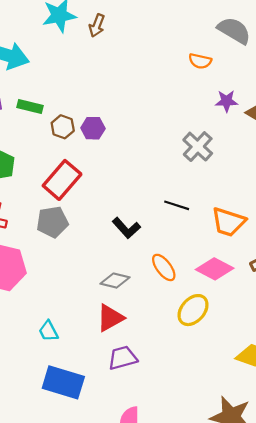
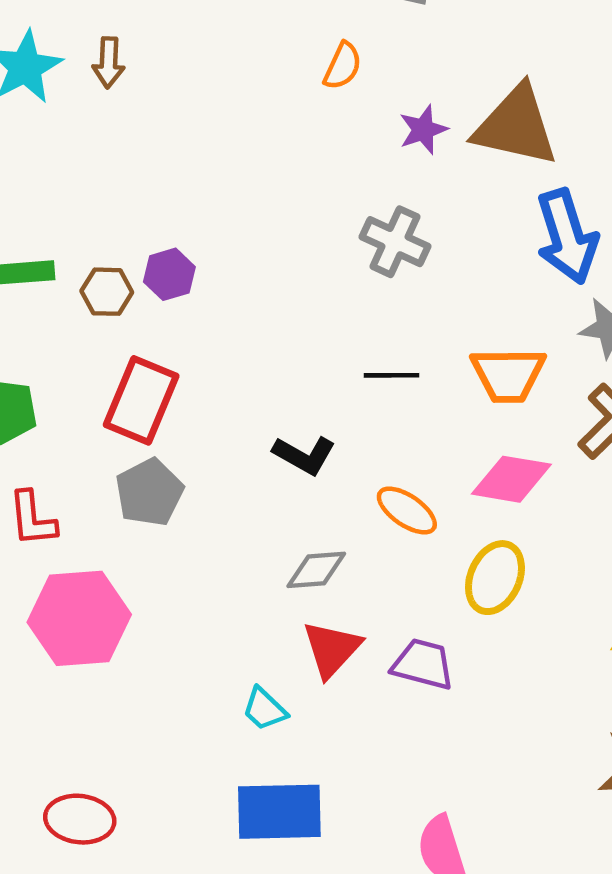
orange semicircle: (200, 61) -> (343, 66), turned -60
cyan trapezoid: (48, 331) -> (265, 709), moved
purple trapezoid: (123, 358) -> (423, 664), moved, turned 48

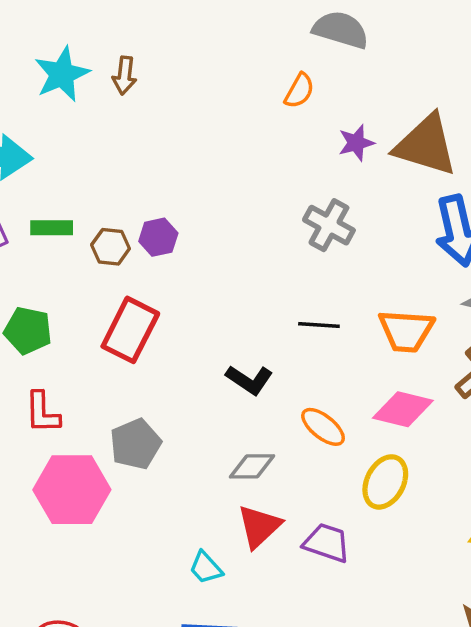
gray pentagon: (149, 492) -> (135, 444), moved

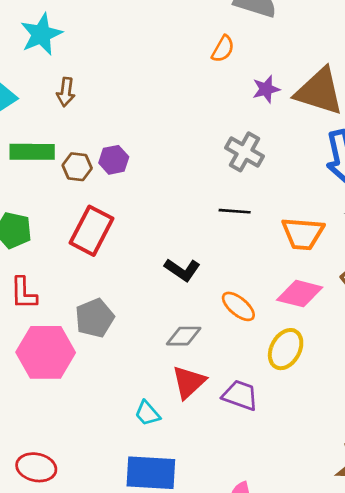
brown arrow: (124, 75) -> (66, 92), moved
green rectangle: (52, 228) -> (32, 152), size x1.4
black line: (319, 325) -> (235, 211), moved

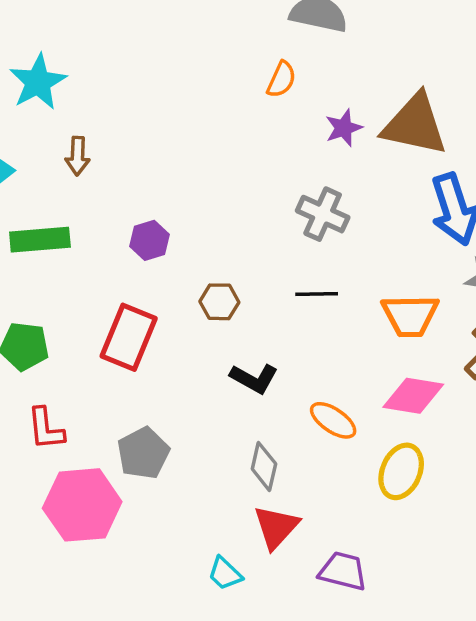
brown hexagon: (77, 167) -> (219, 302), moved
gray diamond: (184, 336) -> (264, 466), turned -72
purple trapezoid: (240, 395) -> (343, 571), moved

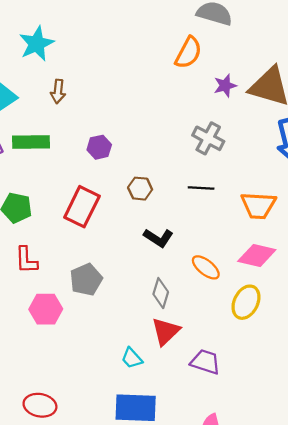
orange semicircle: (281, 79) -> (188, 53), size x1.4
pink hexagon: (82, 505) -> (46, 309), size x0.7

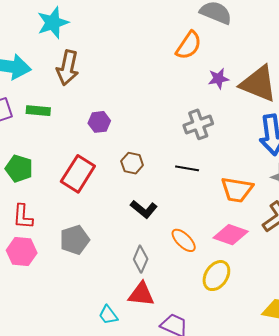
brown arrow: (58, 91) -> (68, 68), size x1.6
gray cross: (208, 138) -> (198, 124), turned 36
green rectangle: (31, 142) -> (38, 111), size x0.7
pink hexagon: (46, 309) -> (22, 252), moved
red triangle: (166, 331) -> (141, 294), turned 44

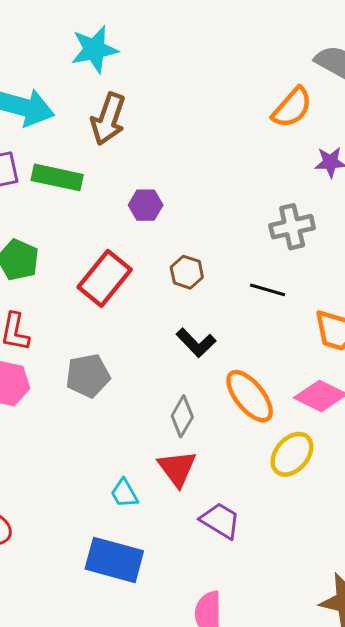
green rectangle: (38, 111) -> (57, 177), size x1.4
orange ellipse: (184, 240) -> (250, 396), size x1.4
red triangle: (141, 294) -> (177, 468), turned 40

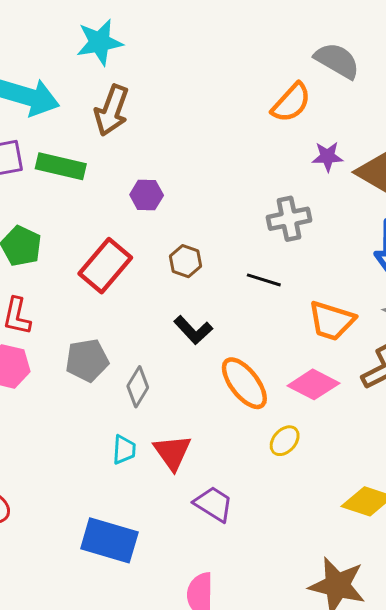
gray diamond: (182, 416) -> (138, 387), moved
yellow ellipse: (292, 454) -> (285, 441), size x0.7
cyan trapezoid: (124, 493) -> (124, 450), moved, turned -148

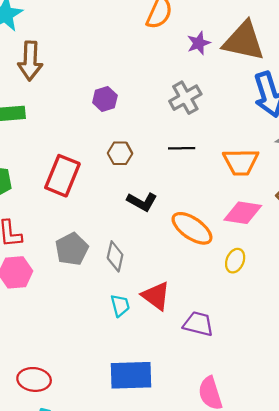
purple hexagon: (147, 195) -> (105, 99), moved

